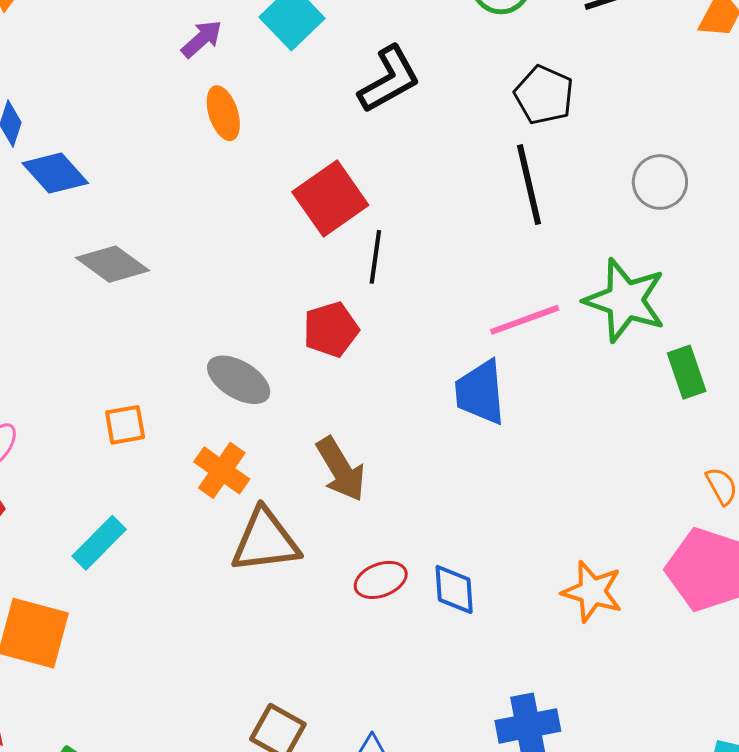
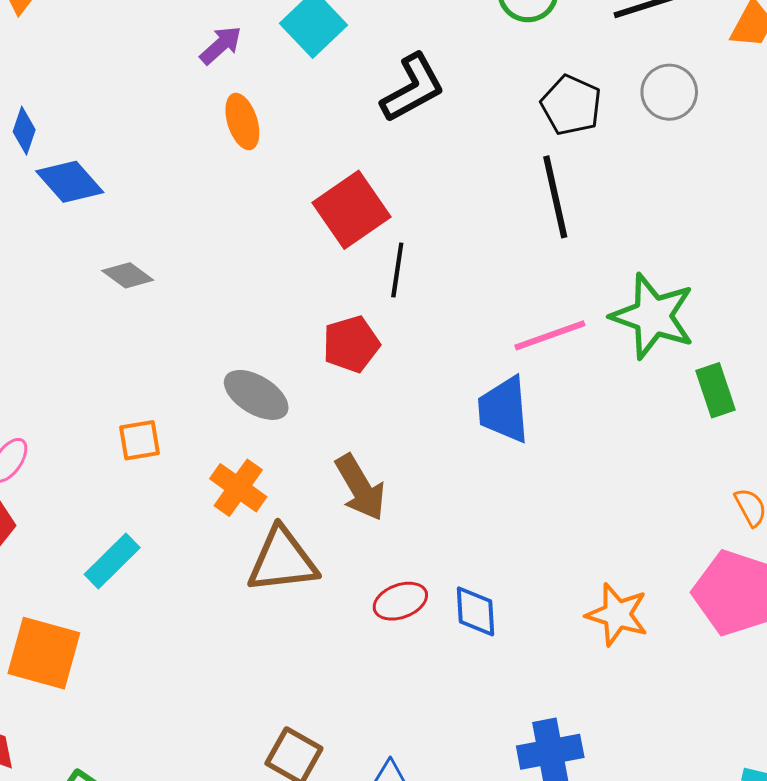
gray circle: (660, 182) -> (669, 92), moved
gray diamond: (112, 264) -> (128, 275), size x0.7

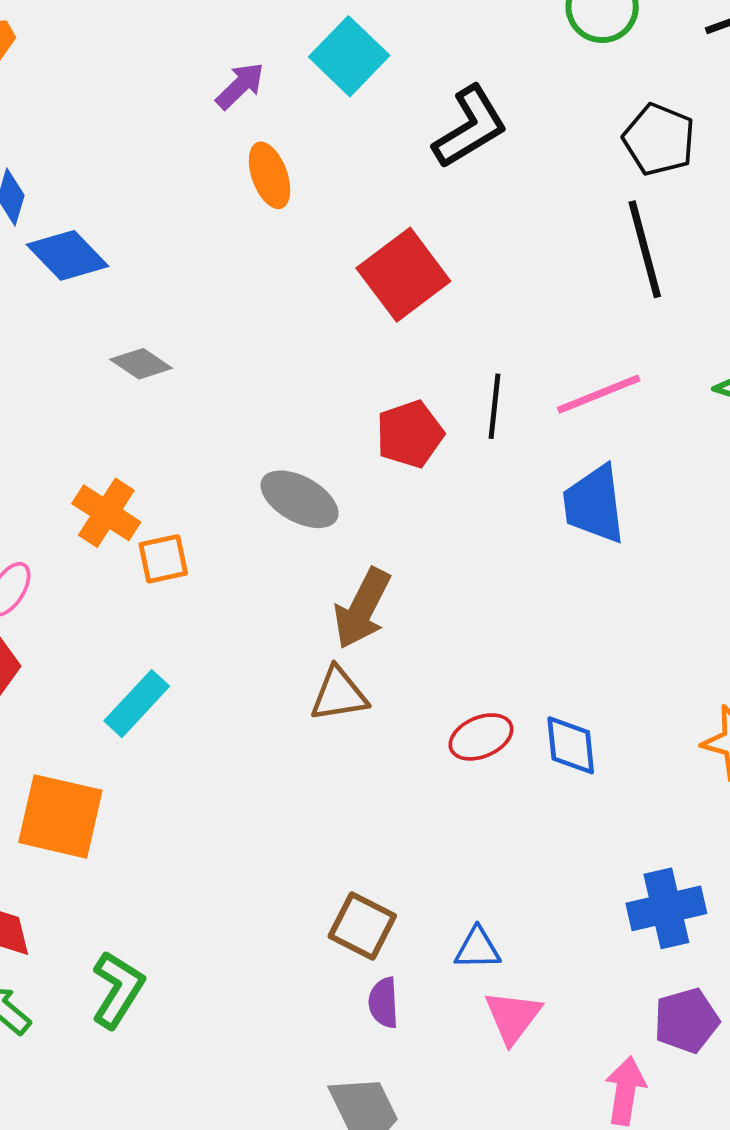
black line: (397, 270) -> (495, 406), moved
pink line: (550, 335) -> (599, 394), moved
brown arrow: (360, 487) -> (362, 608), moved, turned 60
orange cross: (238, 488) -> (106, 513), moved
brown triangle: (282, 560) -> (339, 694), size x0.7

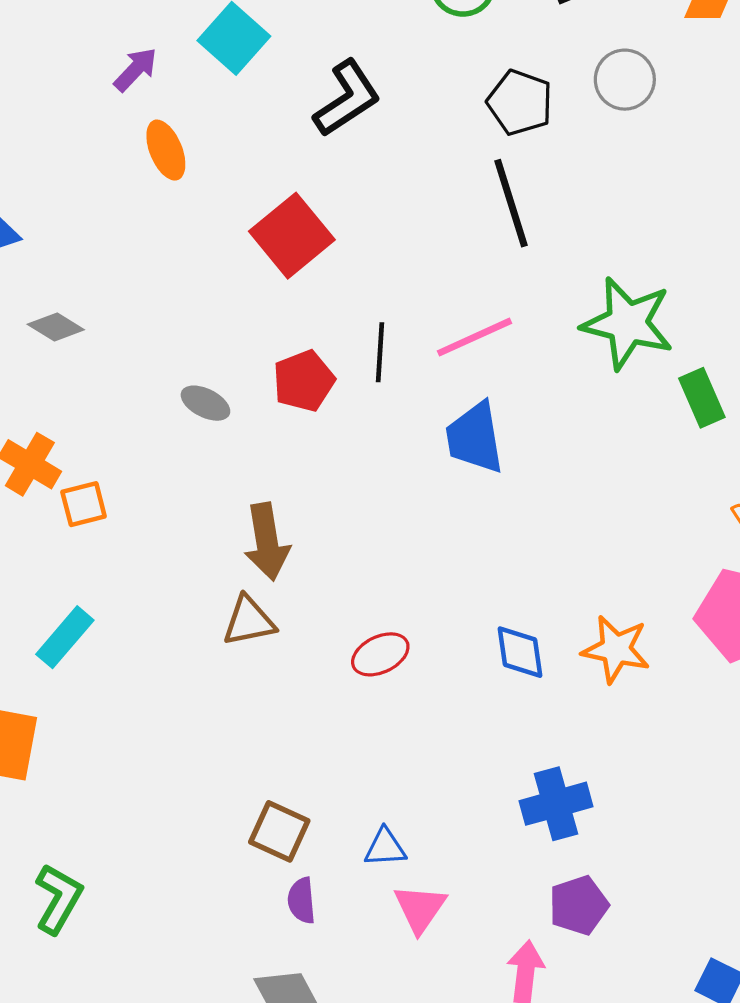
gray ellipse: (300, 499) -> (205, 403), moved, size x0.7
brown arrow: (362, 608) -> (267, 542), turned -34
blue diamond: (571, 745) -> (520, 652), moved

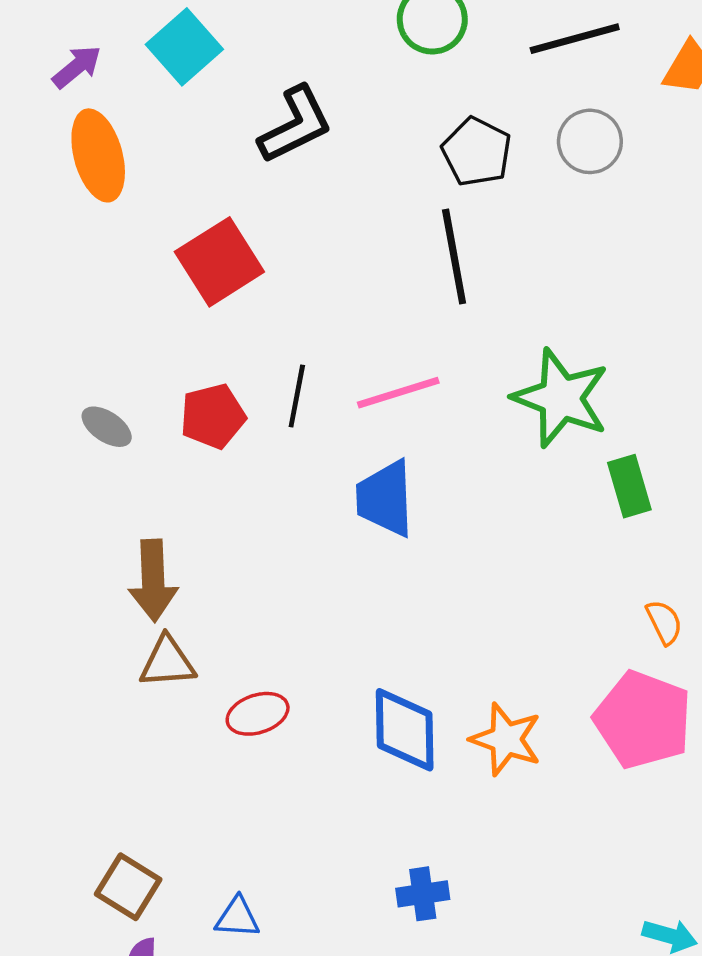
orange ellipse: (166, 150) -> (98, 155), size x1.4
brown triangle: (249, 621) -> (167, 662), moved
blue diamond: (520, 652) -> (405, 730), size x1.4
blue cross: (556, 804) -> (423, 894), size x0.7

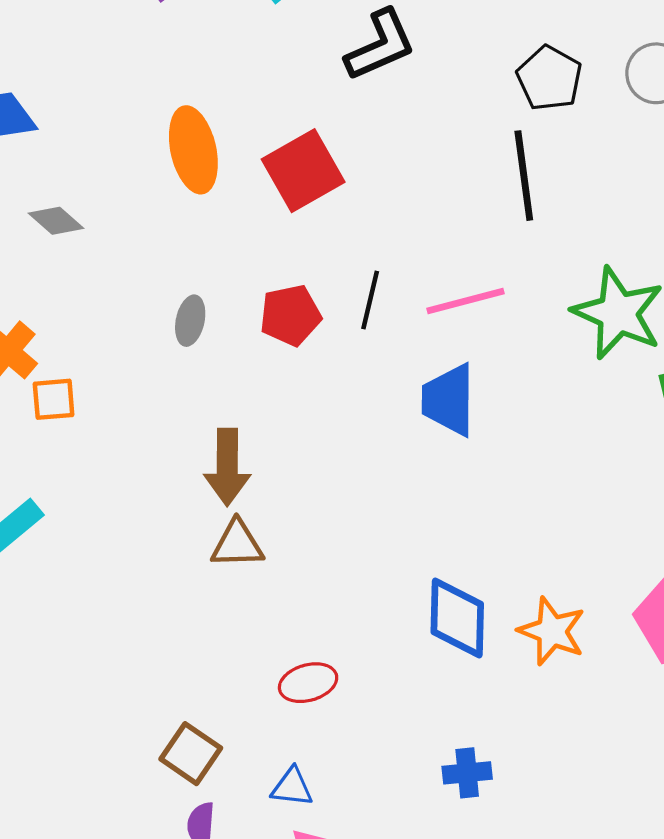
orange ellipse: (98, 155) -> (193, 150), moved
gray ellipse: (107, 427) -> (190, 321), turned 66
red ellipse: (258, 714) -> (308, 683), moved

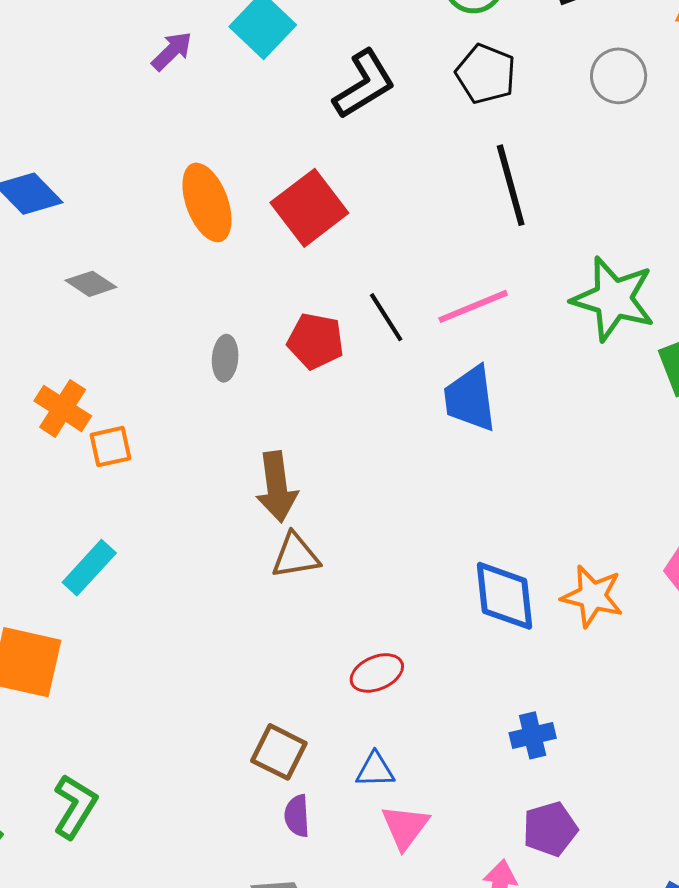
black pentagon: (549, 78) -> (486, 74), moved
black line: (370, 300) -> (386, 317), turned -38
red pentagon: (290, 315) -> (316, 341), turned 30

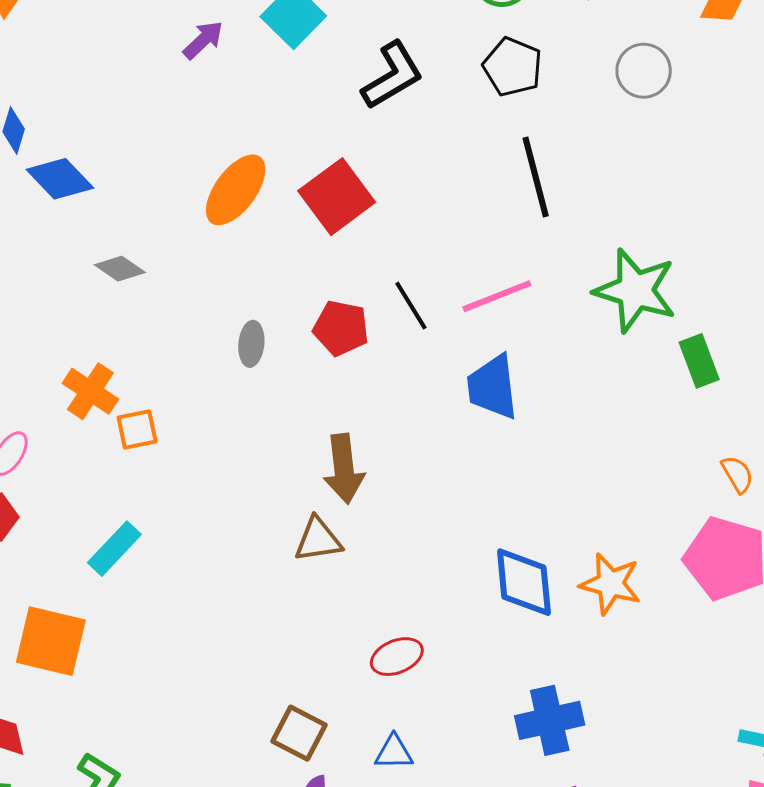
orange ellipse: (207, 202) -> (236, 190), turned 56
brown arrow: (277, 487) -> (344, 469), moved
blue cross: (533, 735) -> (550, 720), size x1.5

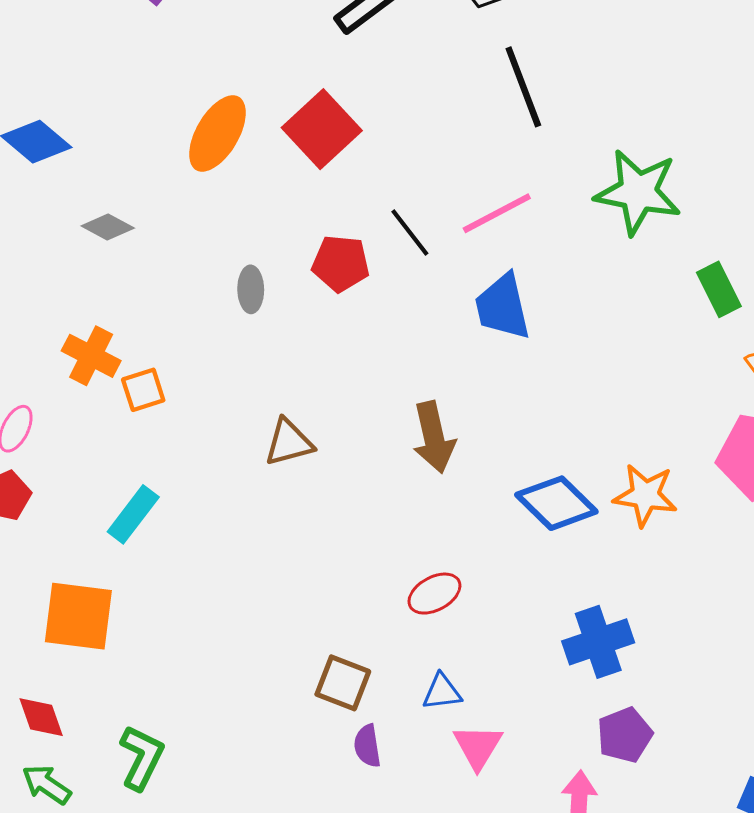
green rectangle: (699, 361) -> (719, 289), moved
brown arrow: (344, 469) -> (434, 437), moved
brown triangle: (318, 540) -> (289, 442), moved
blue diamond: (524, 582) -> (556, 503), turned -34

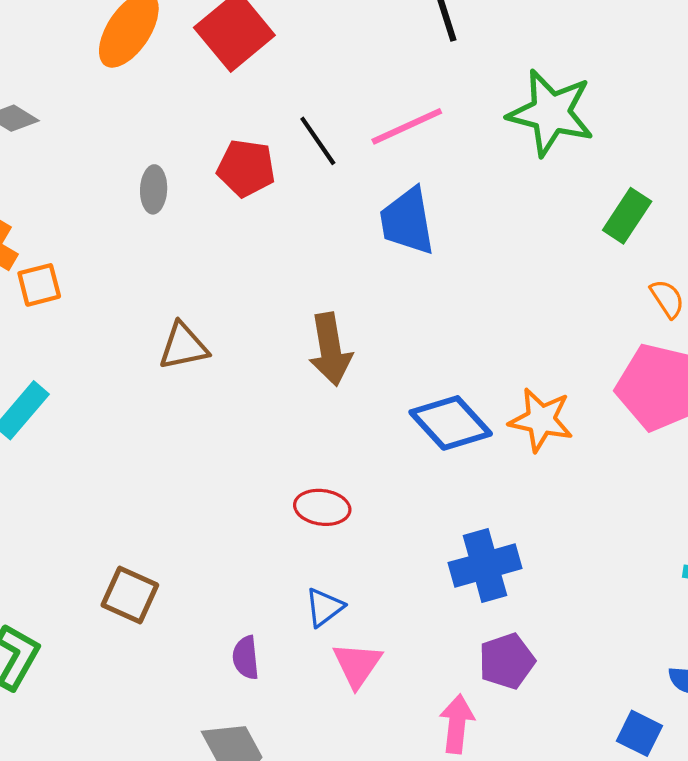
green rectangle: (719, 289) -> (627, 216), turned 57
red ellipse: (434, 594) -> (322, 507), turned 33
brown square: (343, 683) -> (130, 595), moved
blue triangle: (442, 692) -> (324, 607), turned -33

